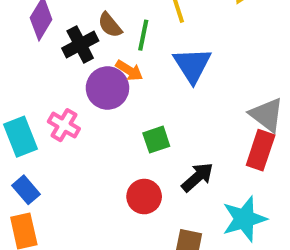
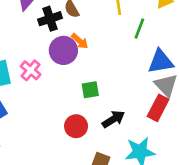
green line: (143, 35) -> (139, 28), moved
blue triangle: (192, 65) -> (161, 61), moved, turned 44

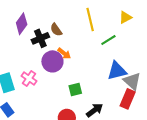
green line: (139, 28) -> (108, 40), turned 42
blue triangle: (161, 61) -> (117, 71), moved

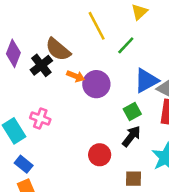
brown semicircle: (56, 30) -> (58, 49), size x1.5
purple circle: (52, 61) -> (96, 84), moved
green square: (75, 89) -> (132, 112), moved

